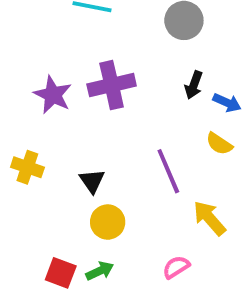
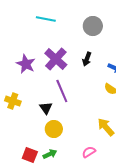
purple cross: (112, 85) -> (56, 59), turned -35
black arrow: (194, 85) -> (87, 59), moved
purple line: (168, 171) -> (62, 91), moved

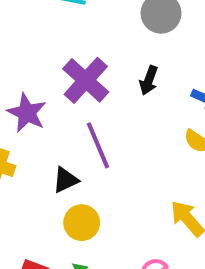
purple star: (26, 64) -> (27, 113), moved
black triangle: (46, 108) -> (65, 180), turned 40

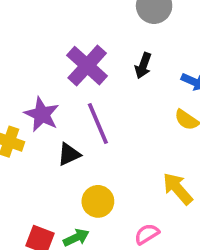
purple star: (27, 113) -> (42, 114), moved
yellow circle: (82, 223) -> (98, 201), moved

